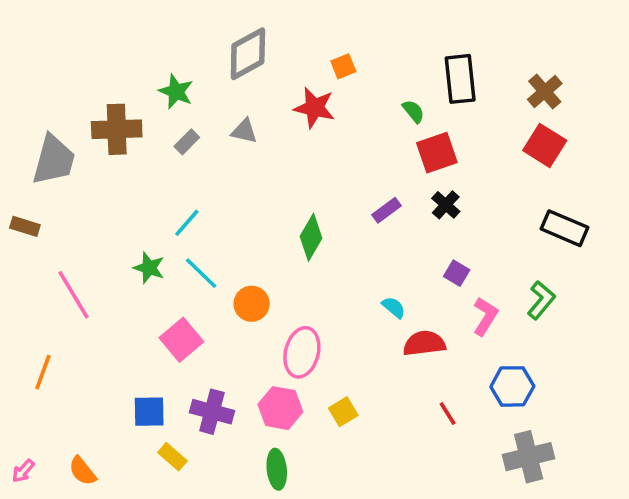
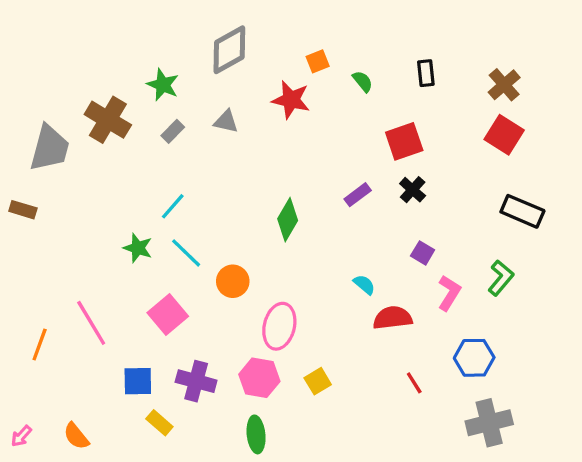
black rectangle: (460, 79) -> (426, 73), size x0.6
green semicircle: (413, 111) -> (363, 81), moved
brown cross: (117, 129) -> (108, 120), turned 33
pink line: (73, 295) -> (91, 323), moved

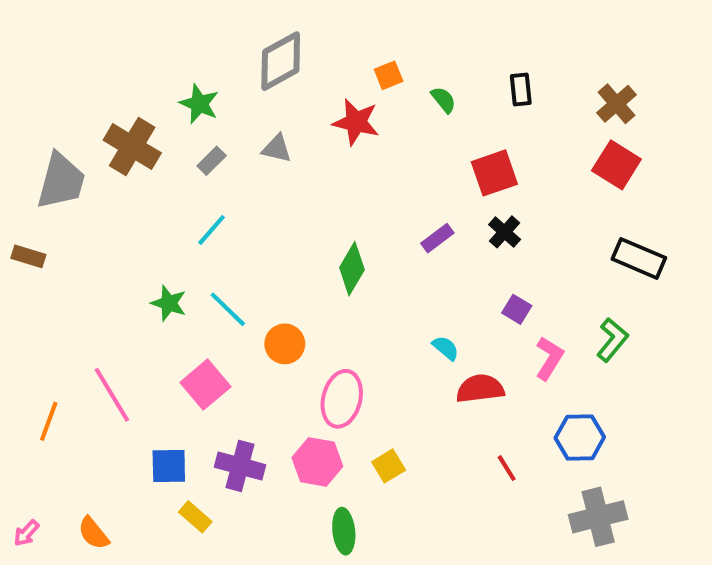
cyan line: (173, 206) -> (212, 230), moved
green ellipse: (256, 434) -> (344, 531), moved

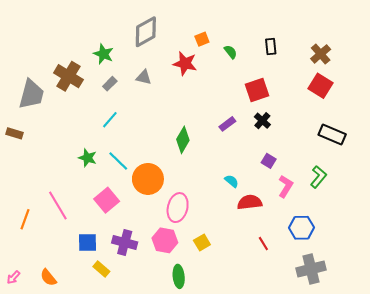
orange circle: (285, 344) -> (148, 179), size x1.5

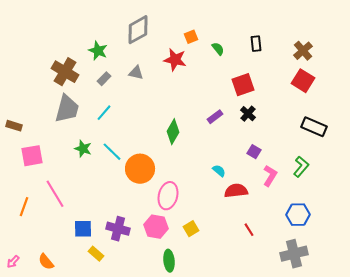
gray trapezoid: (31, 94) -> (67, 109), moved
pink square: (107, 200) -> (32, 156), moved, turned 30
blue hexagon: (302, 228) -> (298, 215), moved

